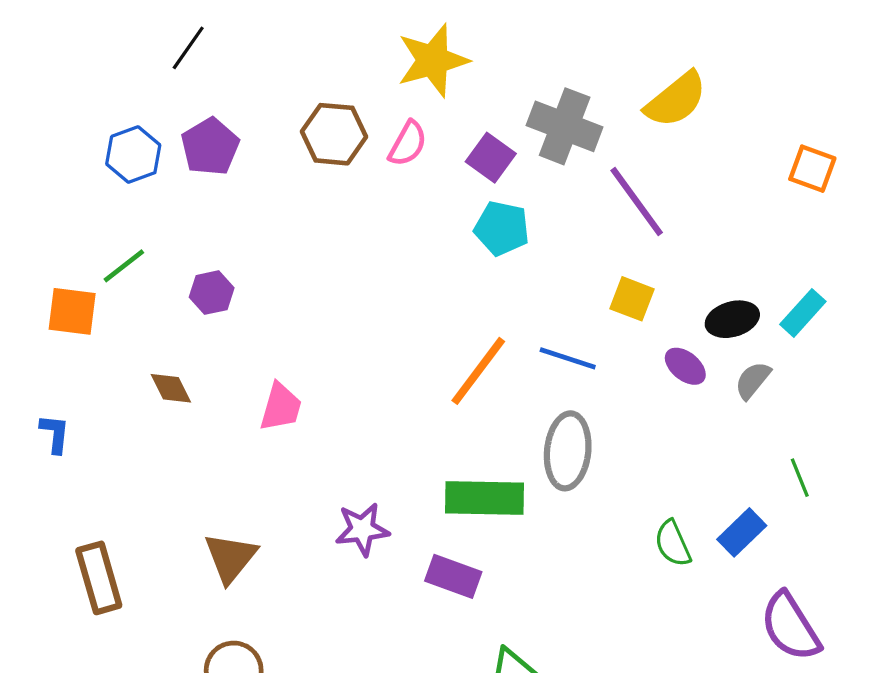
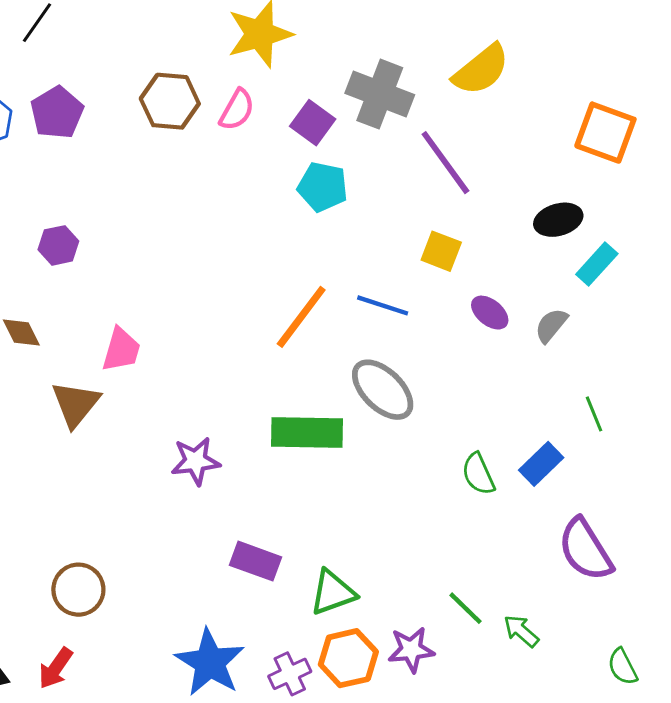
orange square: (812, 169) -> (605, 133), size x1.4
black ellipse: (732, 319) -> (558, 220), moved
gray ellipse: (568, 451) -> (383, 390), turned -52
brown triangle: (231, 558) -> (76, 404), moved
purple rectangle: (453, 576) -> (256, 561), moved

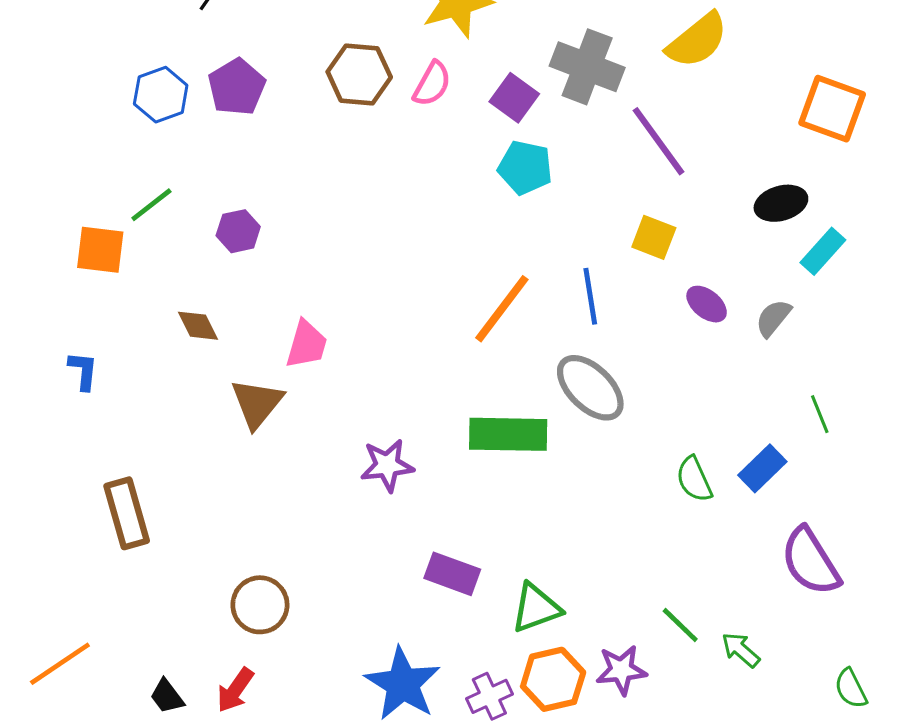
blue line: (383, 305) -> (590, 296), turned 63

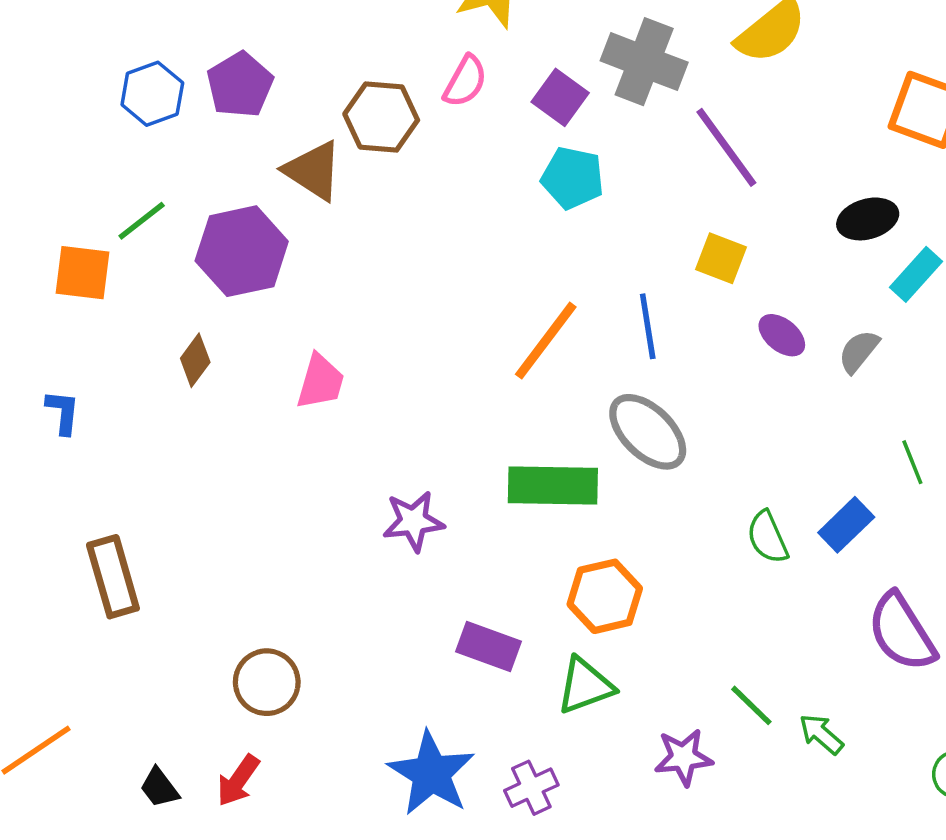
brown hexagon: (359, 75) -> (381, 117), moved
purple hexagon: (238, 231) -> (242, 251), size x1.8
brown diamond: (198, 326) -> (195, 360), turned 63
brown triangle: (257, 403) -> (313, 171), moved, turned -36
orange hexagon: (553, 679) -> (605, 596), moved

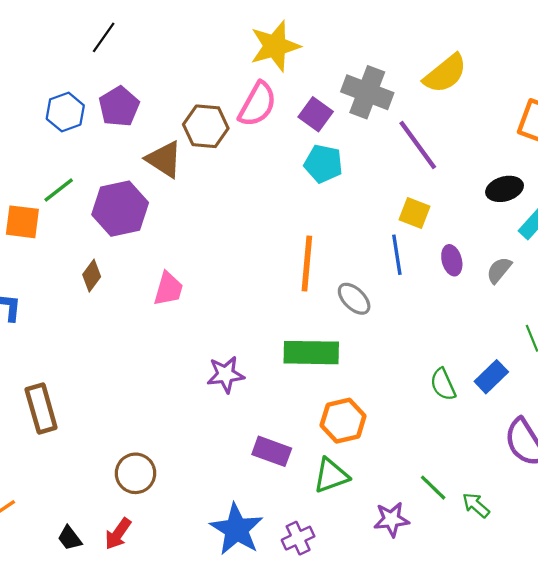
pink semicircle: (465, 81) -> (257, 104), size x1.4
blue line: (648, 326) -> (397, 255), moved
purple ellipse: (782, 335) -> (452, 260), turned 36
orange line: (546, 341) -> (307, 264), turned -32
gray ellipse: (648, 432) -> (354, 299), moved, size x0.7

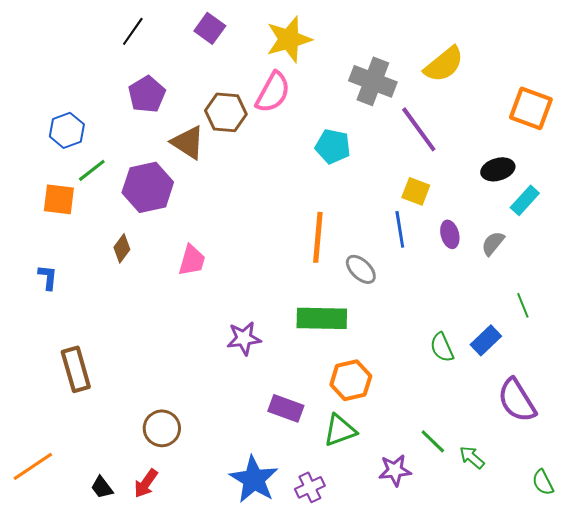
blue hexagon: (65, 112) -> (67, 130), moved
purple square: (316, 114) -> (210, 28), moved

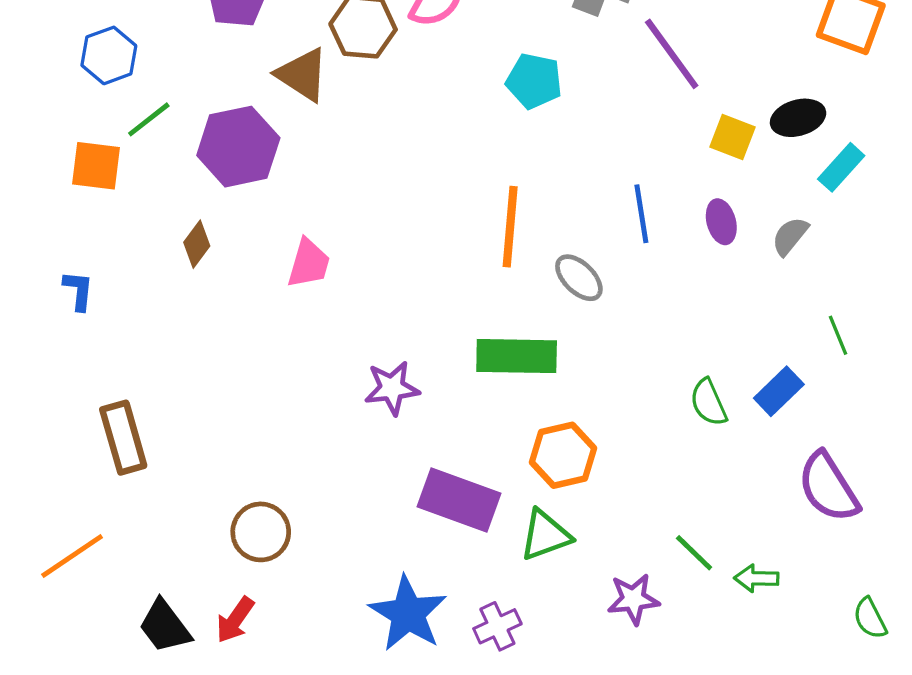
yellow square: (416, 191) -> (732, 137), moved
purple rectangle: (286, 408) -> (459, 500), size x1.4
green arrow: (472, 457) -> (756, 578), turned -40
orange line: (33, 466) -> (72, 556), moved
black trapezoid: (102, 487) -> (165, 626), size x1.5

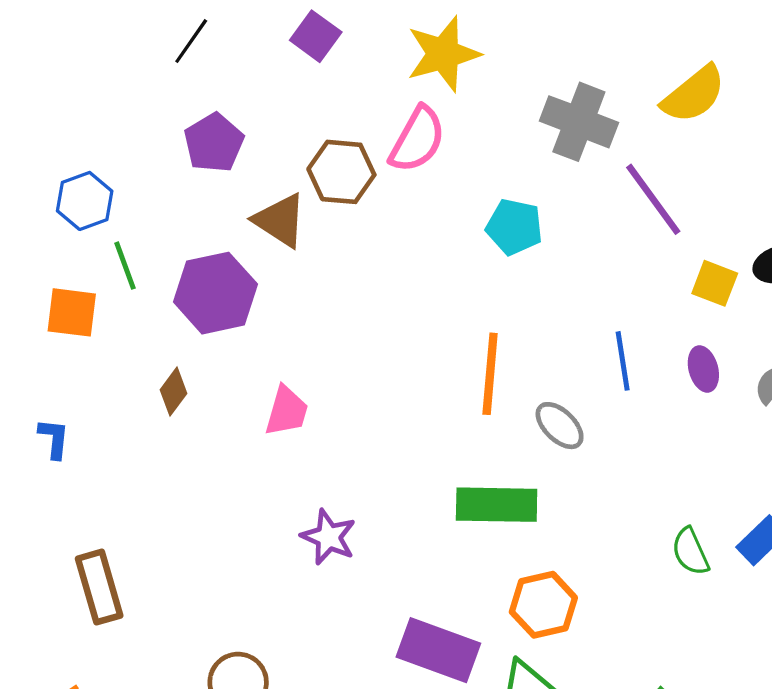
green line: (149, 119) -> (125, 266), turned -72
purple star: (392, 388) -> (329, 537), moved, turned 30

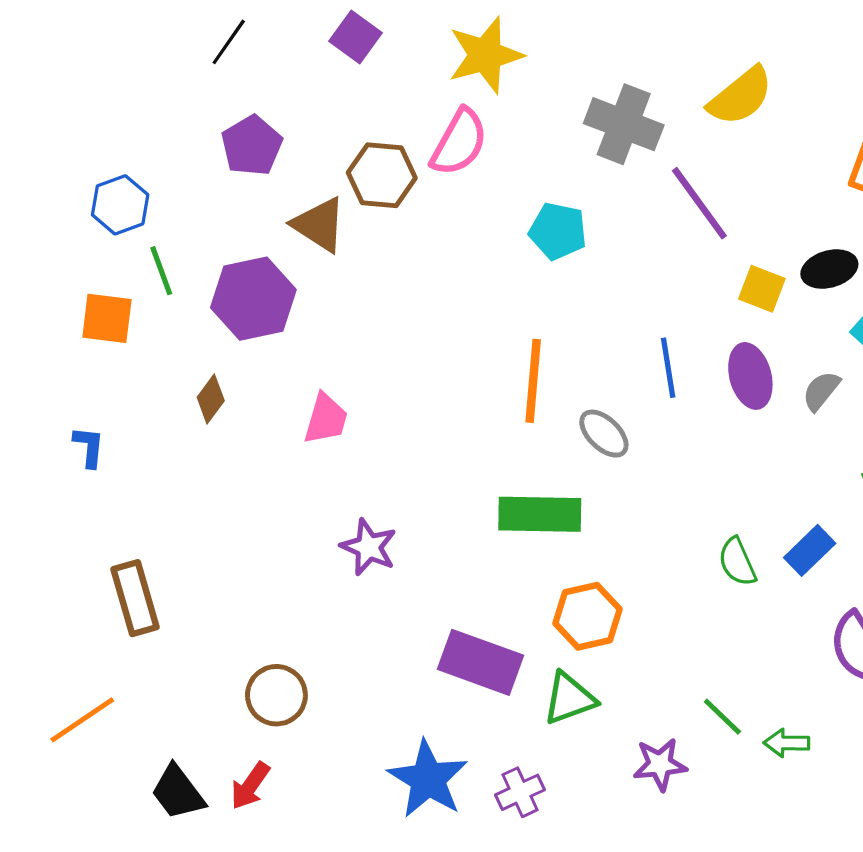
purple ellipse: (703, 369) -> (750, 376), size x1.4

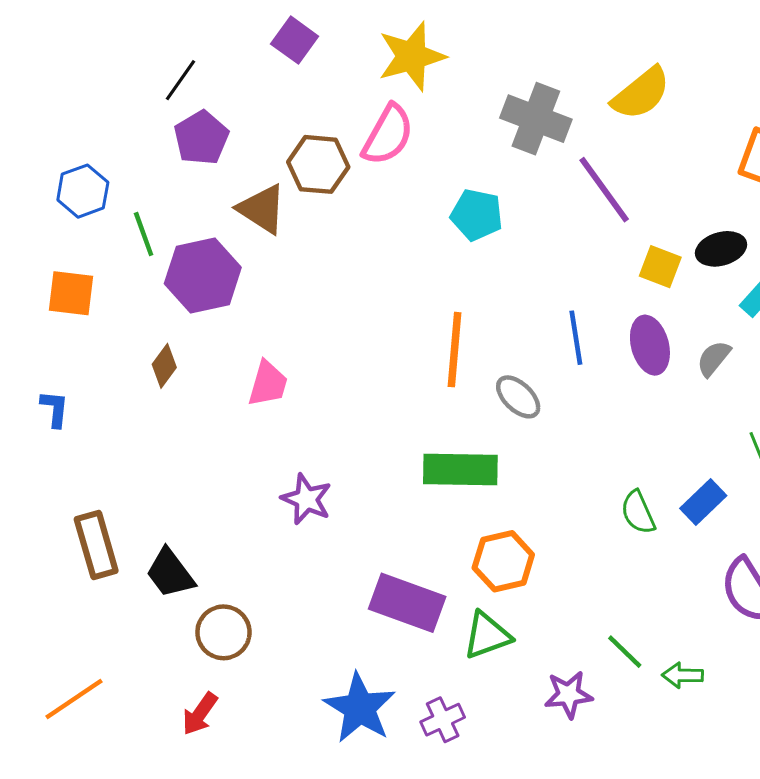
black line: (229, 42) -> (181, 80), moved
green line: (161, 271) -> (144, 234), moved
orange line: (82, 720) -> (74, 699), moved
black trapezoid: (178, 792) -> (170, 573), moved

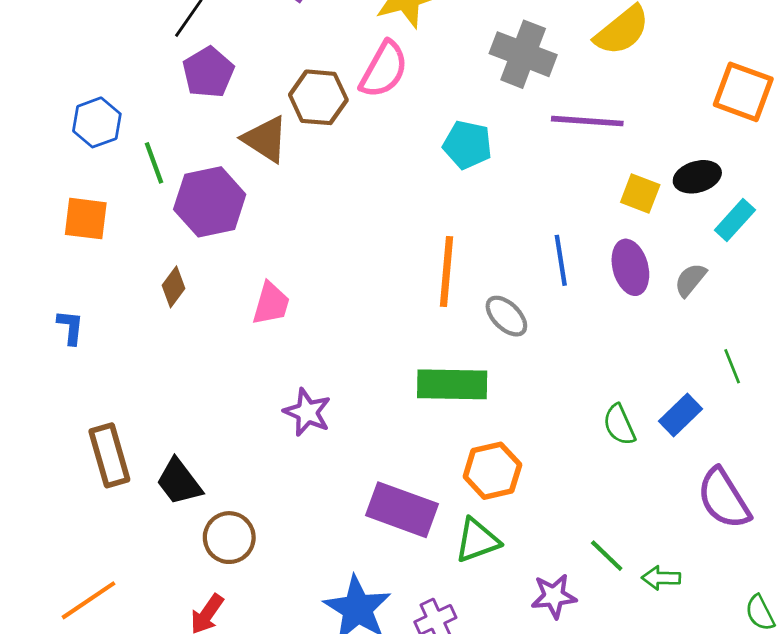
purple line: (604, 190) -> (587, 121), turned -50

